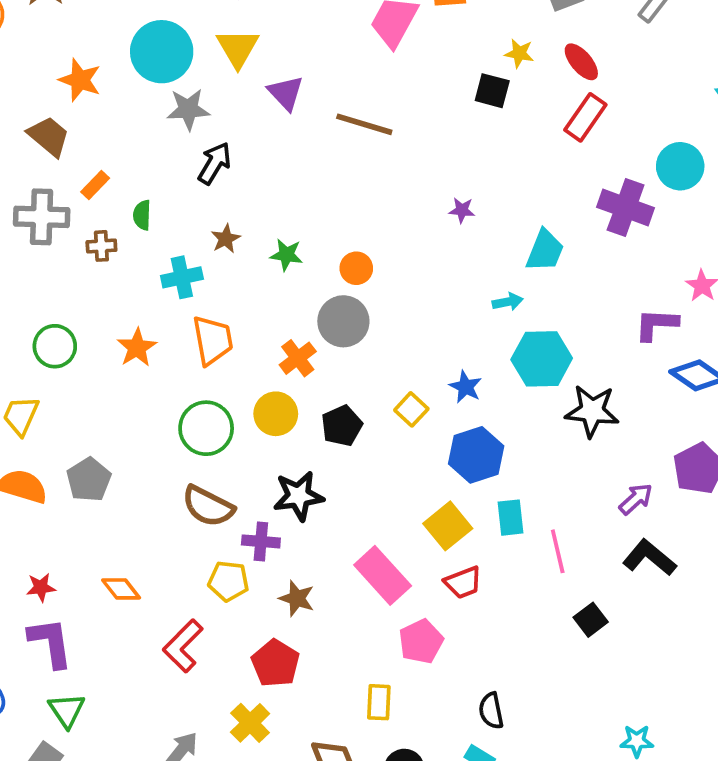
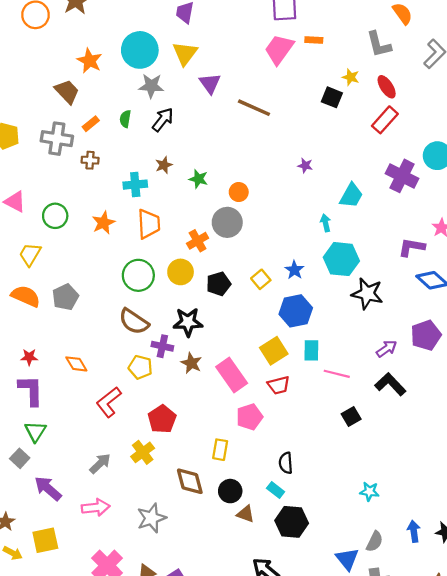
green semicircle: (142, 215) -> (125, 119), moved
cyan arrow: (508, 302) -> (326, 223), turned -98
pink line: (558, 551) -> (337, 374), turned -70
brown star: (297, 598) -> (191, 363), moved

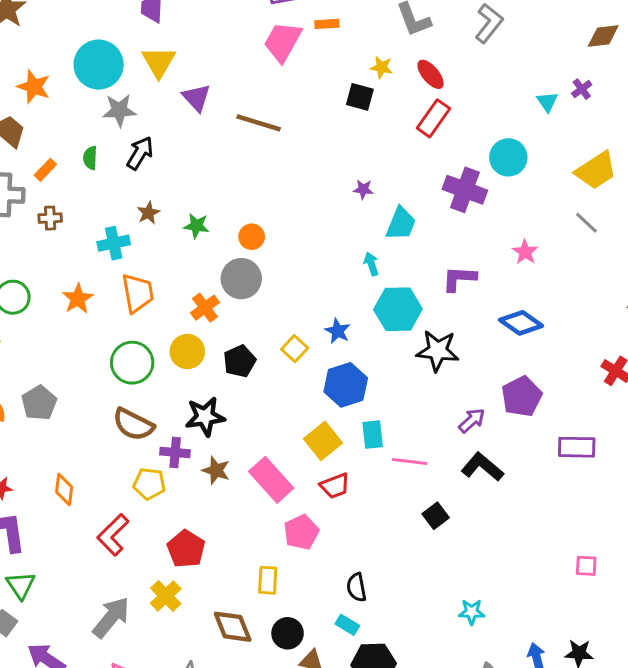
purple star: (305, 166) -> (363, 189), moved
purple L-shape: (412, 247) -> (459, 279), moved
orange diamond: (76, 364) -> (64, 489), turned 45
gray arrow: (100, 463) -> (111, 617), size x1.4

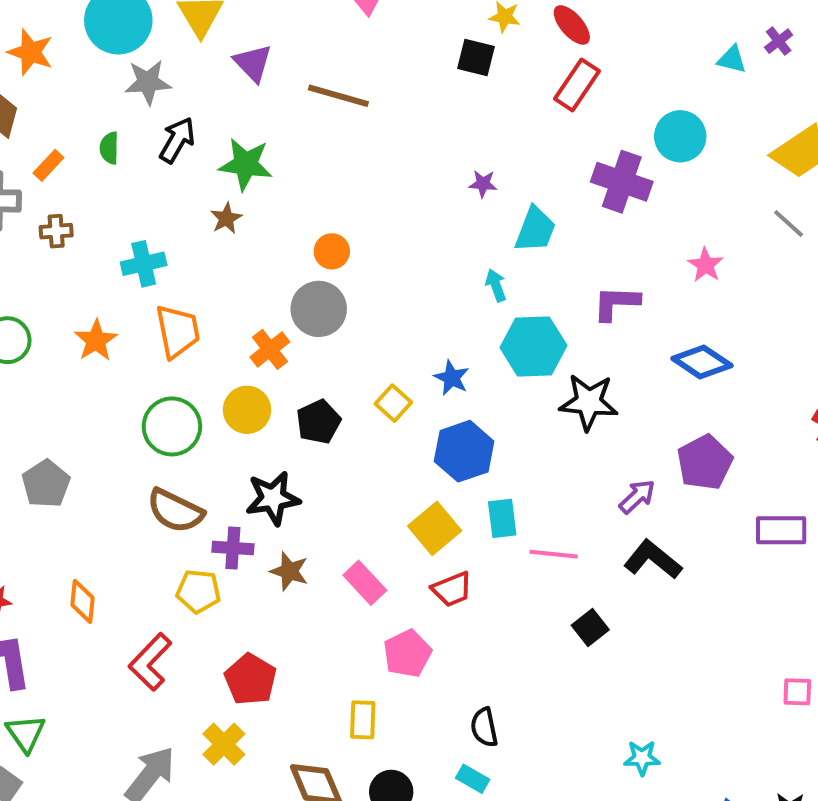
cyan triangle: (547, 102) -> (732, 59), turned -40
brown star: (148, 213) -> (226, 218), moved
green star: (196, 226) -> (246, 164), moved, size x1.5
pink rectangle: (271, 480) -> (365, 583), size x0.7

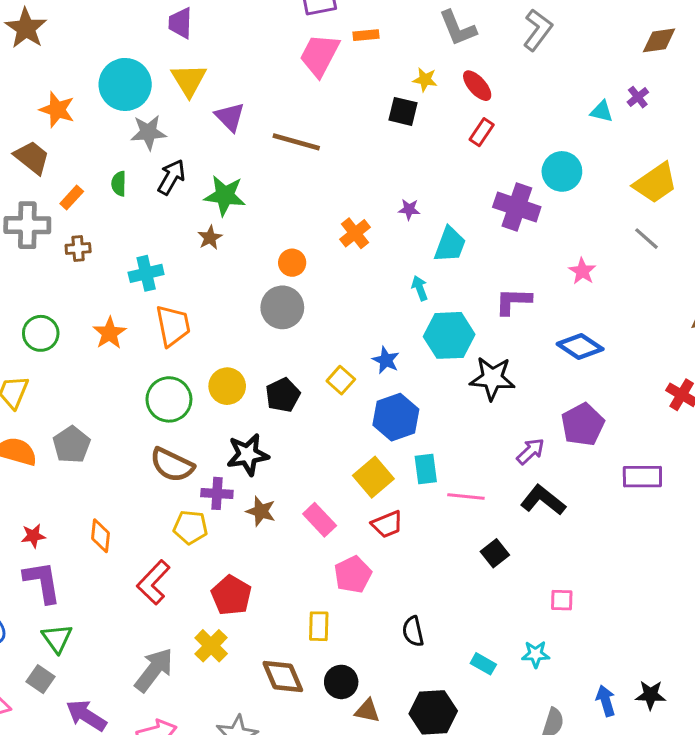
red rectangle: (577, 85) -> (482, 132), size x0.7
orange cross: (270, 349) -> (355, 233), moved
pink square: (797, 692) -> (562, 600), moved
cyan rectangle: (473, 779) -> (483, 664), moved

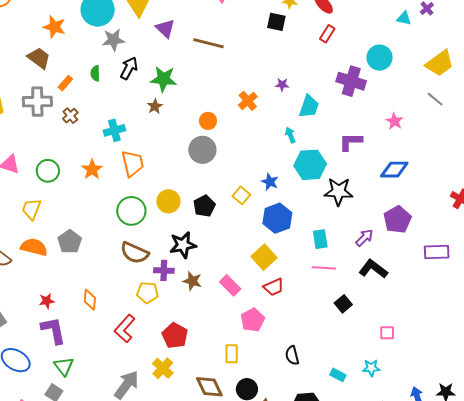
brown cross: (78, 248) -> (70, 116), turned -35
blue diamond: (580, 347) -> (394, 170), turned -32
cyan rectangle: (426, 469) -> (320, 239), moved

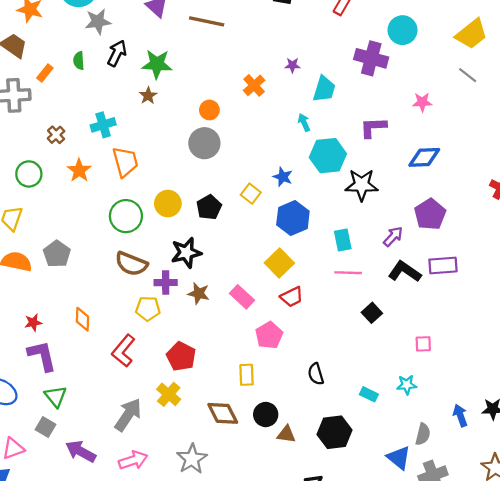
brown cross: (70, 116) -> (56, 135), moved
pink star: (394, 121) -> (422, 102), turned -30
purple rectangle: (437, 252) -> (443, 265), moved

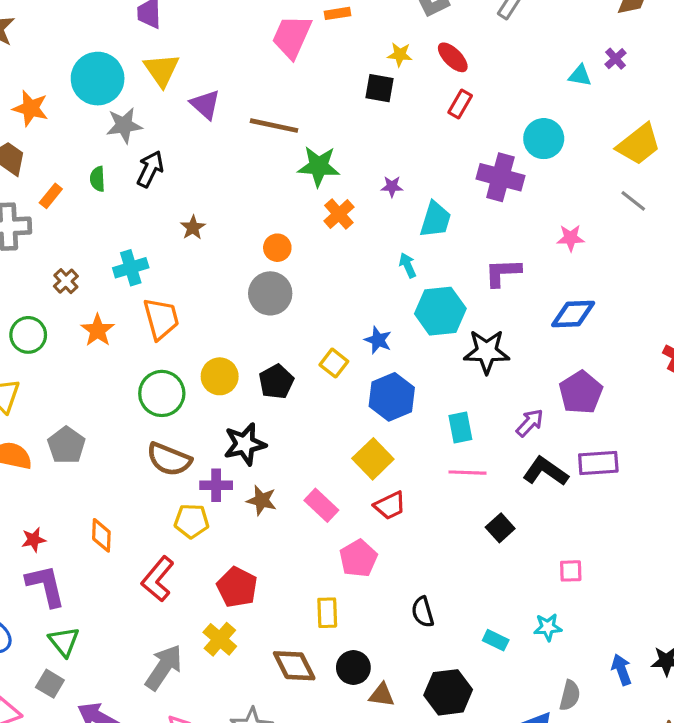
green star: (157, 64) -> (319, 166), moved

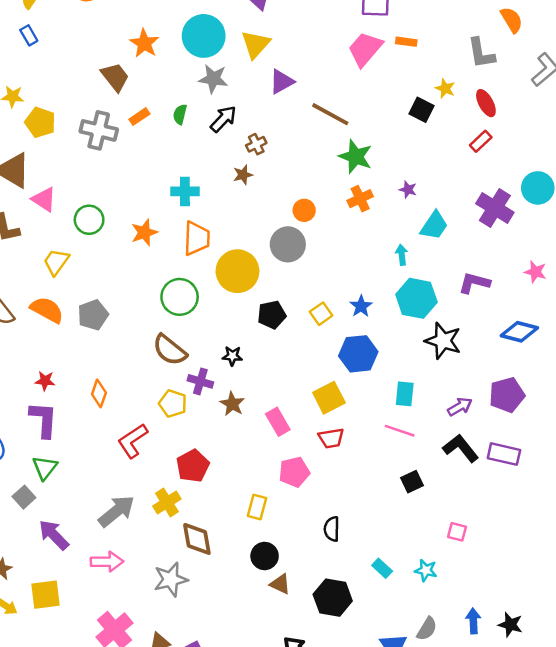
purple triangle: (205, 105) -> (282, 82), turned 32
brown cross: (66, 281) -> (256, 144), moved
yellow circle: (220, 376) -> (237, 271), moved, size x1.4
black star: (245, 444) -> (232, 356), size x0.6
brown diamond: (294, 666) -> (197, 539), moved

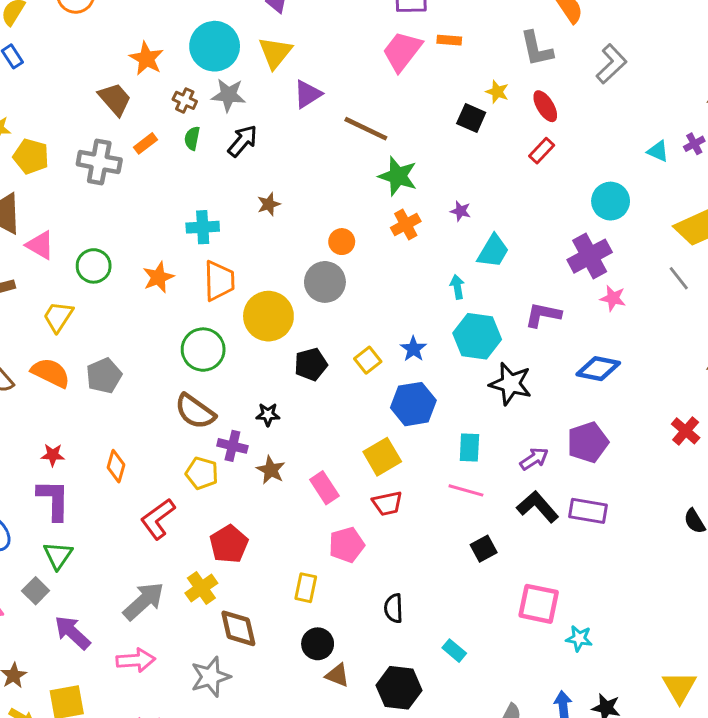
brown cross: (256, 144) -> (185, 100), moved, turned -36
purple cross: (495, 208) -> (590, 256), moved, turned 33
pink square: (457, 532) -> (539, 604), size x1.8
cyan star: (426, 570) -> (579, 638), moved

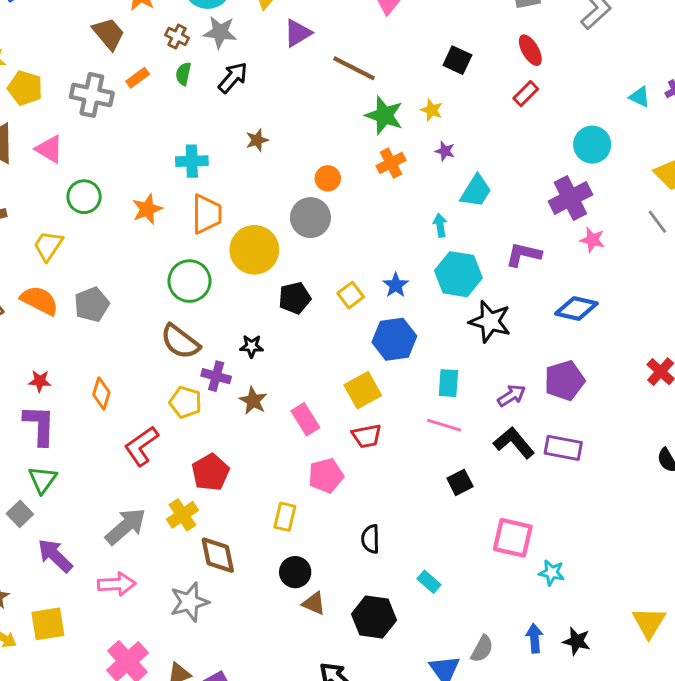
yellow star: (497, 92) -> (432, 110), moved
pink triangle: (40, 245) -> (49, 149), moved

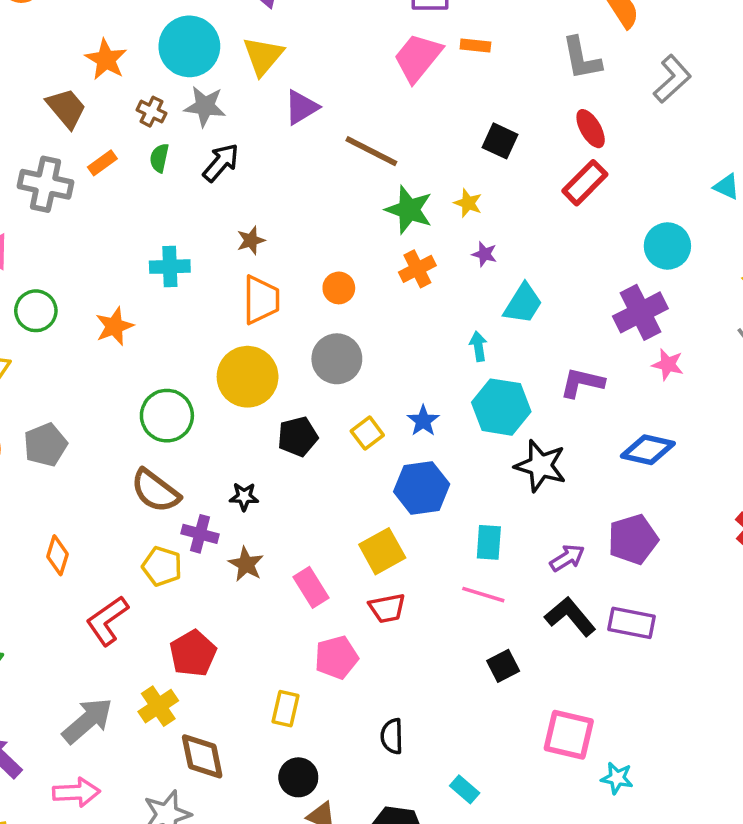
red rectangle: (526, 94) -> (585, 183), size x1.4
orange trapezoid: (207, 214) -> (261, 300), moved
gray circle: (310, 218) -> (337, 359), moved

